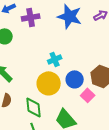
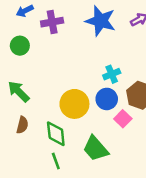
cyan cross: (55, 59) -> (112, 74), moved

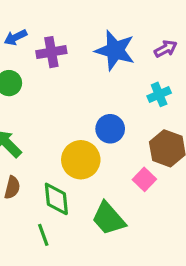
cyan cross: (112, 74) -> (159, 94), moved
blue circle: (107, 99) -> (110, 129), moved
green line: (56, 161) -> (43, 235), moved

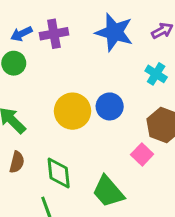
blue arrow: (15, 37) -> (21, 34), moved
cyan cross: (159, 94) -> (156, 74), turned -35
yellow circle: (81, 160) -> (73, 111), moved

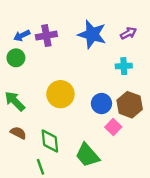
cyan cross: (156, 74) -> (124, 66), turned -35
blue circle: (110, 106) -> (101, 104), moved
brown semicircle: (17, 162) -> (18, 133), turned -77

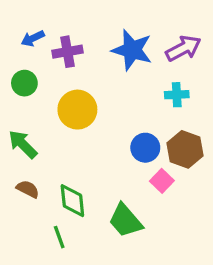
purple arrow: (128, 33) -> (183, 48), size x1.5
blue arrow: (22, 36) -> (33, 38), moved
yellow circle: (60, 94) -> (77, 110), moved

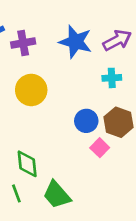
green trapezoid: (125, 221) -> (57, 195), moved

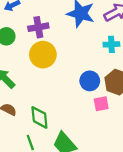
purple cross: (23, 43) -> (38, 27), moved
pink square: (100, 148) -> (101, 104), turned 35

